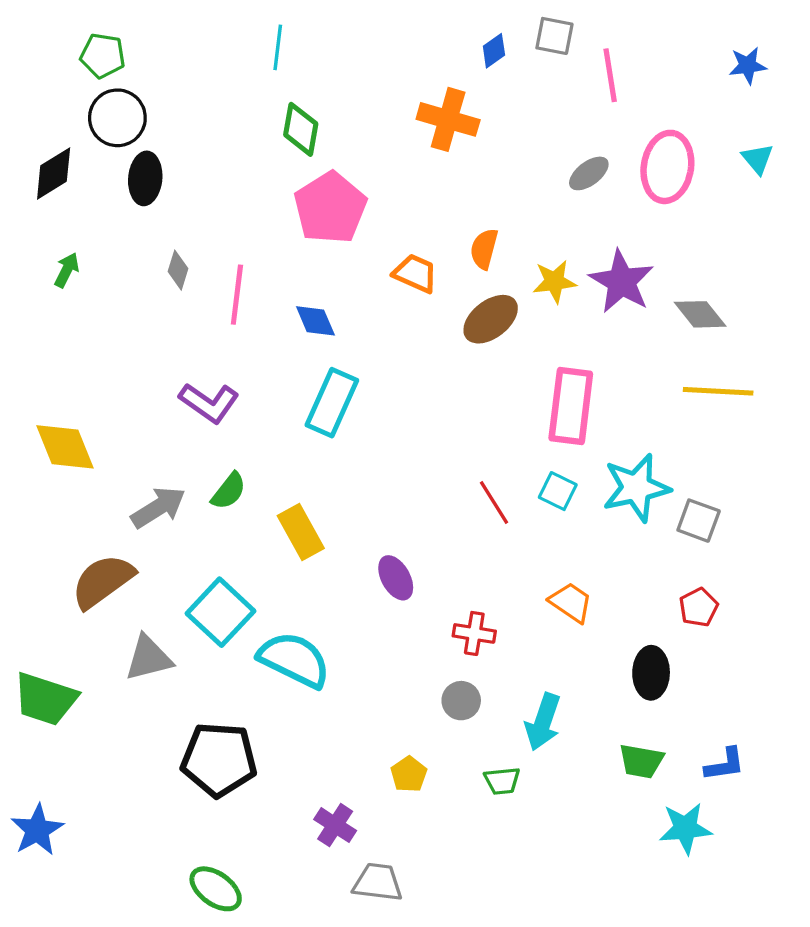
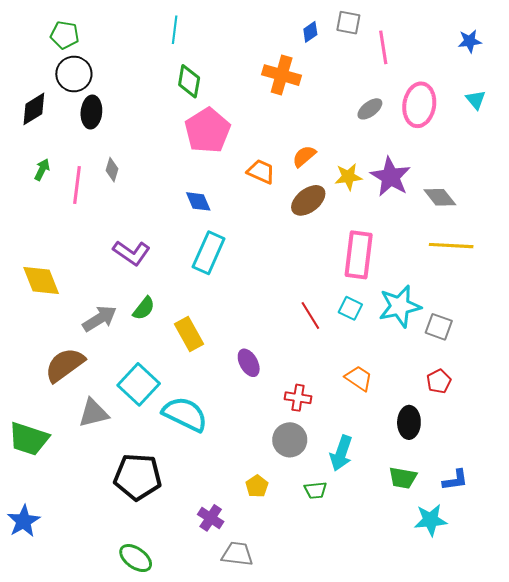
orange semicircle: (484, 249) -> (304, 156), turned 35
pink line: (237, 295) -> (77, 185), moved
gray circle: (461, 701) -> (290, 440), size x1.4

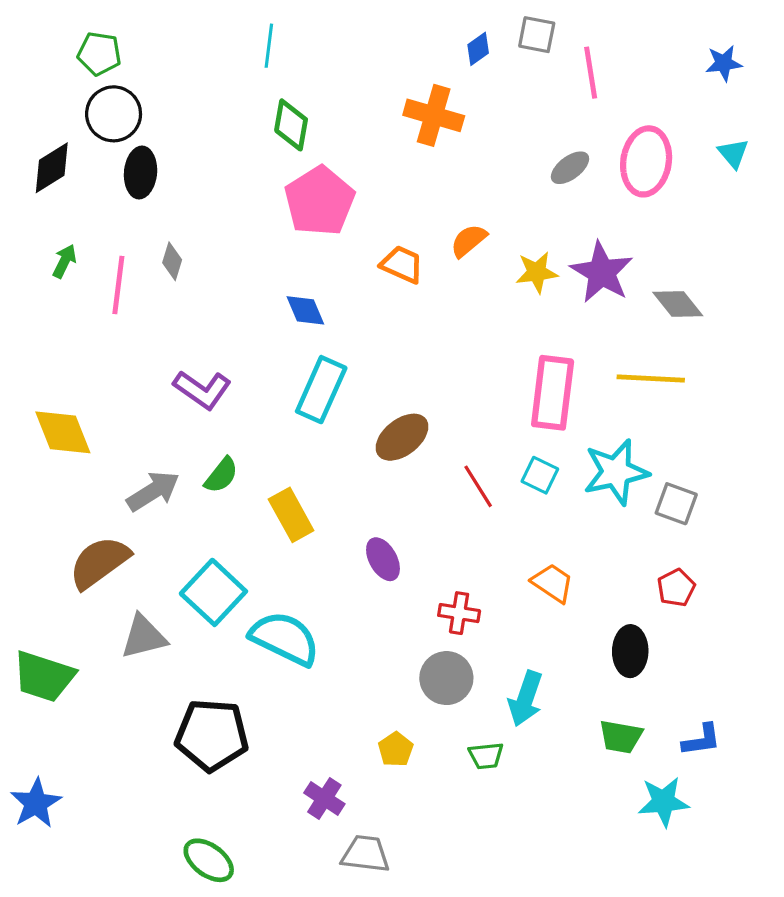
brown ellipse: (308, 200) -> (402, 437), moved
yellow line: (451, 246) -> (651, 379), moved

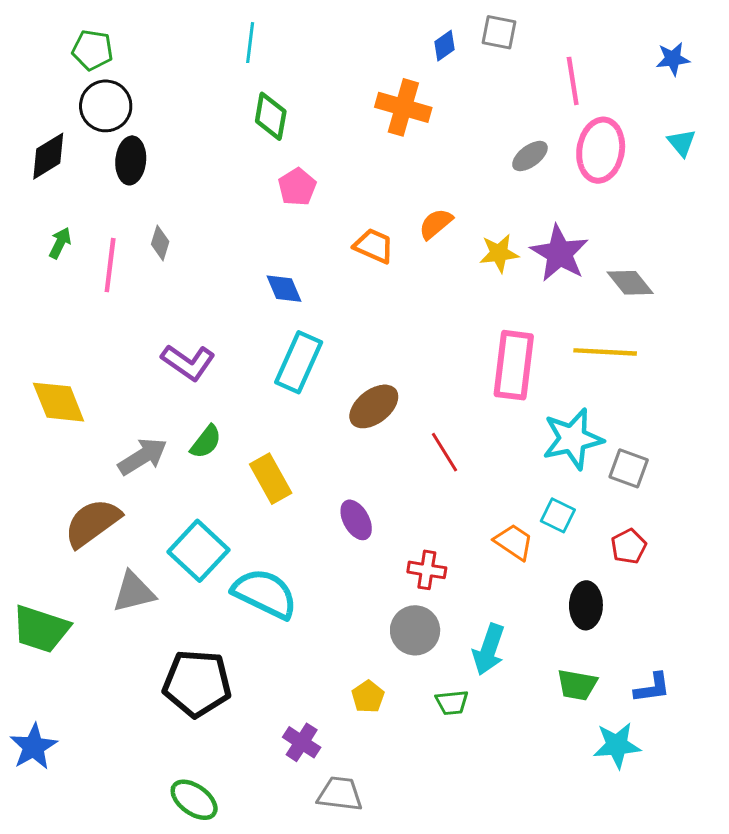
pink line: (591, 73) -> (573, 81), moved
pink pentagon: (320, 201) -> (297, 187), size x0.6
cyan square: (540, 475) -> (558, 515), moved

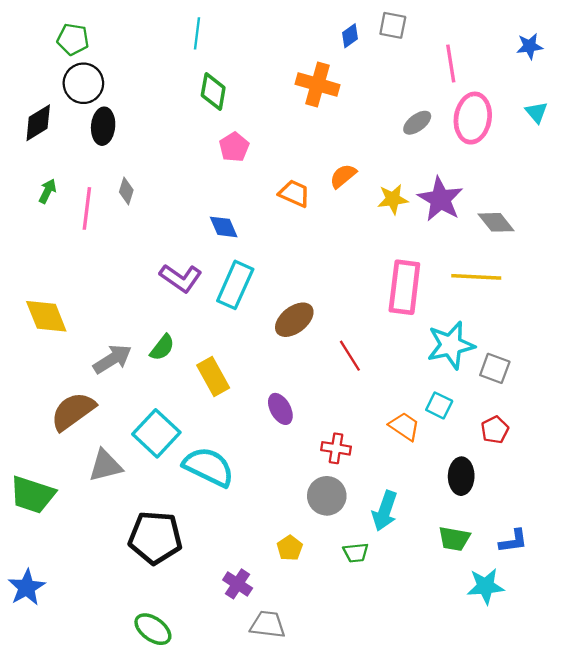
purple L-shape: (188, 362) -> (181, 278), moved

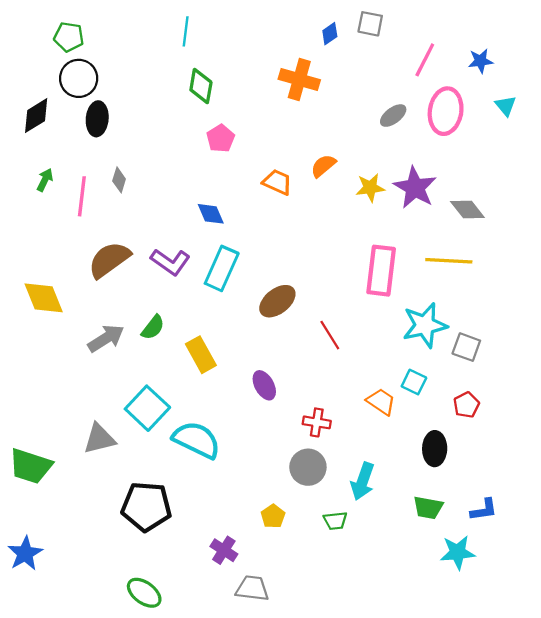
blue star: (530, 46) -> (481, 61), moved
pink line: (451, 64) -> (425, 60), turned 36
brown semicircle: (73, 411) -> (109, 260), moved

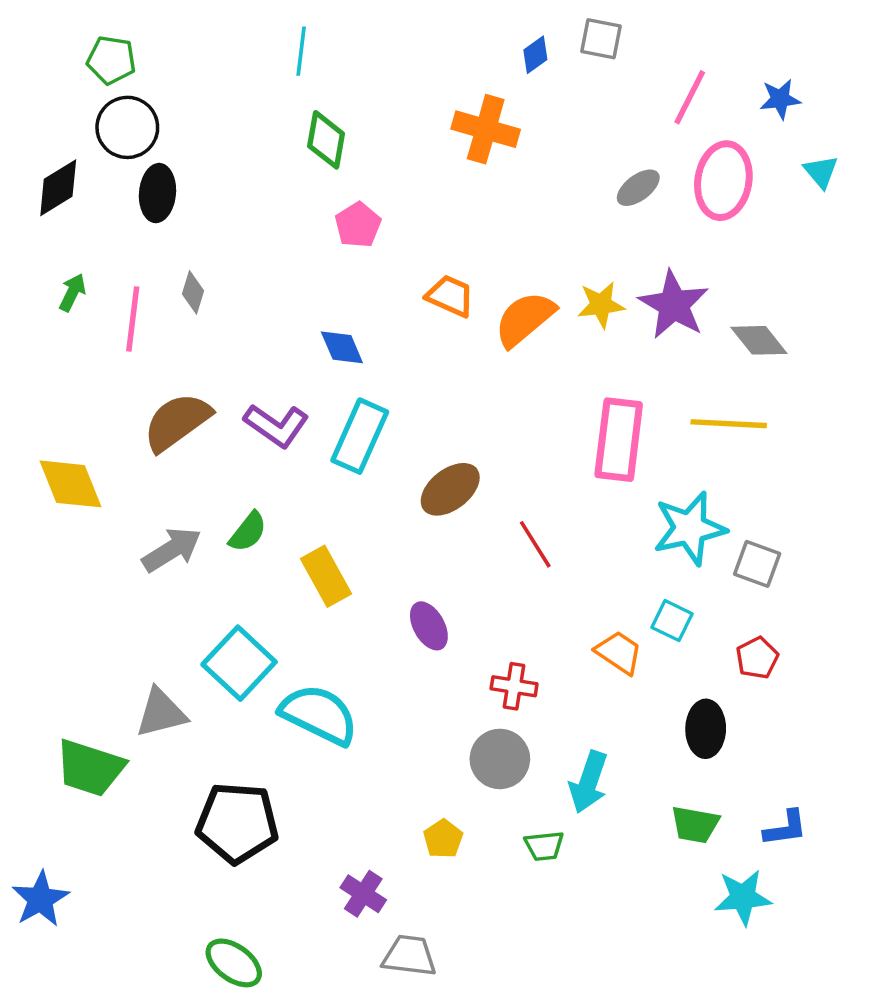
orange semicircle: (323, 166) -> (525, 319), moved, size x1.5
green trapezoid: (31, 466) -> (90, 768), moved

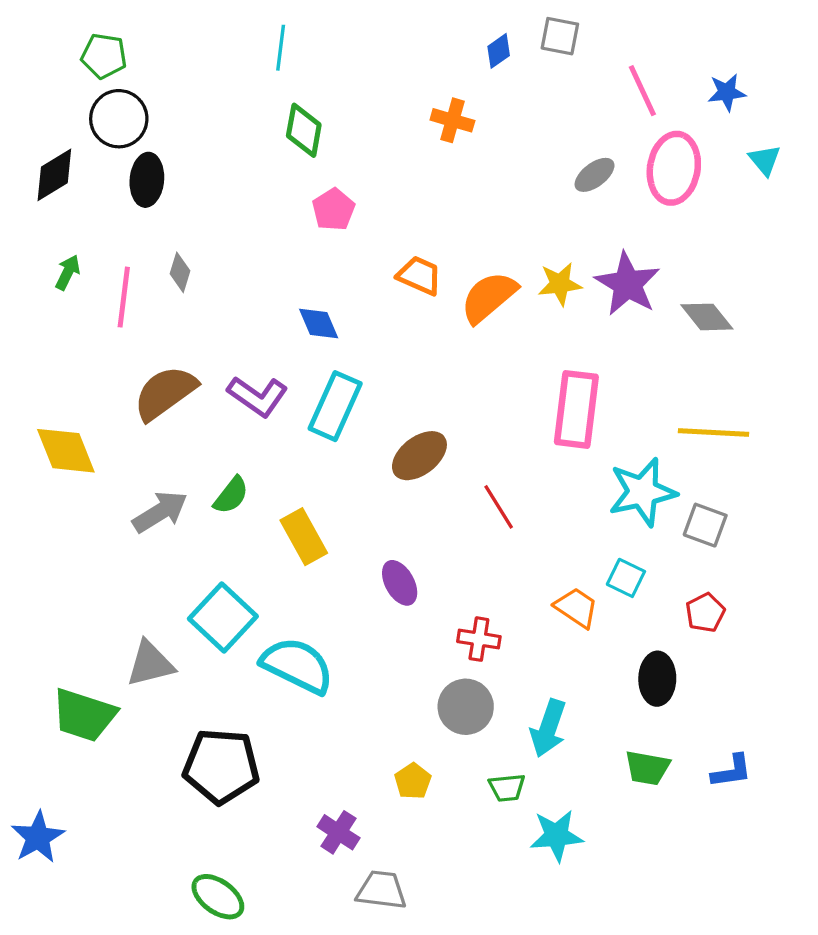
pink line: (690, 97) -> (642, 91), turned -52
orange cross: (486, 129) -> (452, 120), size x0.7
yellow line: (729, 424) -> (713, 433), moved
cyan star: (743, 897) -> (557, 836), moved

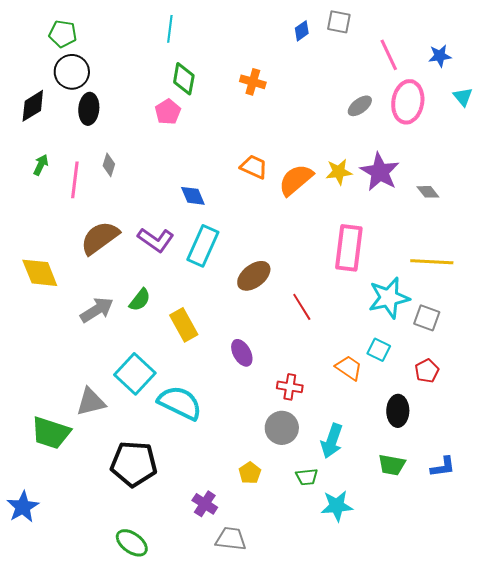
orange cross: (452, 120) -> (253, 82), moved
pink pentagon: (334, 210) -> (168, 112), moved
gray diamond: (707, 317) -> (428, 192), size x0.7

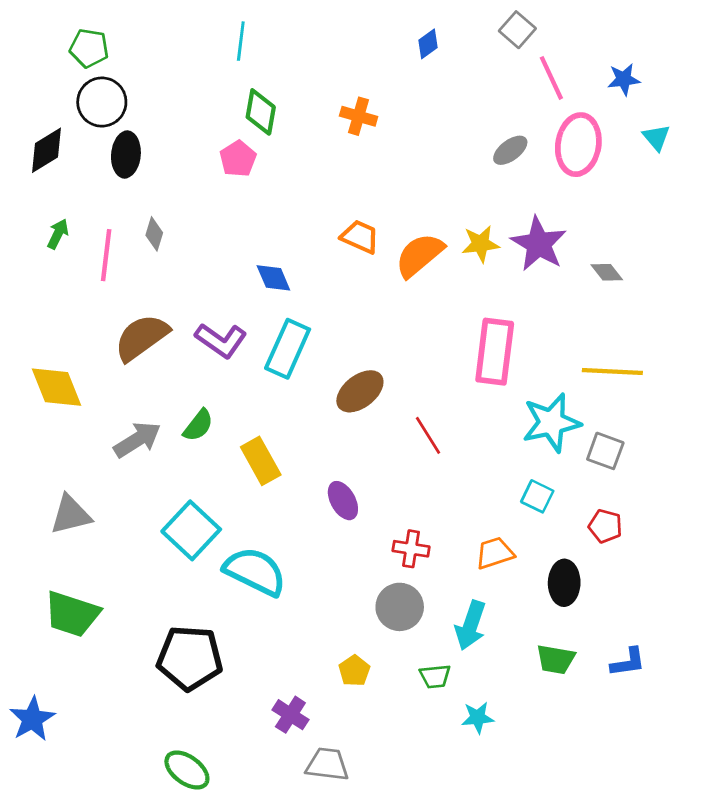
gray square: (339, 22) -> (517, 30), moved, turned 30
orange trapezoid: (349, 368) -> (495, 553), moved, turned -52
red pentagon: (427, 371) -> (605, 526), turned -30
gray triangle: (91, 402) -> (71, 515), moved
cyan star: (337, 506) -> (478, 718), size x0.7

